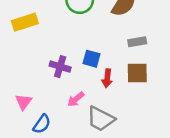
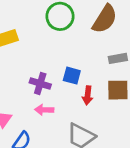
pink arrow: (76, 99) -> (44, 110), moved, turned 42

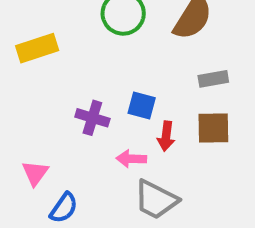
pink arrow: (44, 110) -> (131, 159), moved

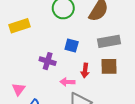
gray rectangle: (213, 79) -> (109, 41), size x1.5
blue square: (142, 105) -> (72, 46), moved

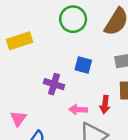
red arrow: (85, 70) -> (105, 105), moved

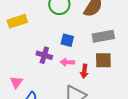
pink arrow: (78, 110) -> (67, 62), moved

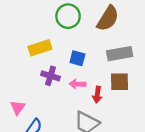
yellow rectangle: (17, 21) -> (40, 48), moved

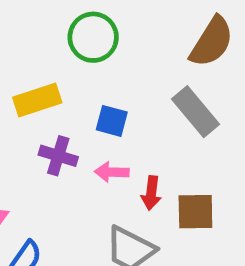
brown semicircle: (108, 18) -> (212, 42), moved
gray rectangle: (120, 54) -> (195, 112), turned 60
brown square: (120, 82) -> (195, 212), moved

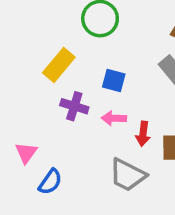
yellow rectangle: (37, 100) -> (59, 65), turned -32

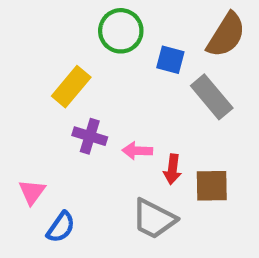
blue square: (114, 80) -> (170, 60), moved

